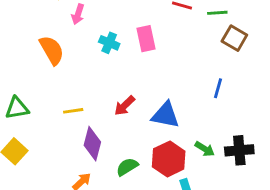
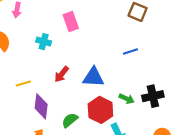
cyan cross: (109, 43) -> (44, 42), moved
blue line: (218, 88) -> (130, 51), turned 64

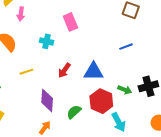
yellow line: (23, 83) -> (26, 72), moved

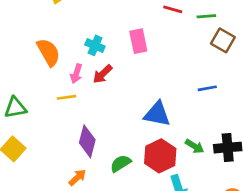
pink arrow: (21, 14) -> (76, 74), moved
cyan cross: (47, 41) -> (95, 45), moved
red arrow: (64, 70) -> (102, 74), moved

